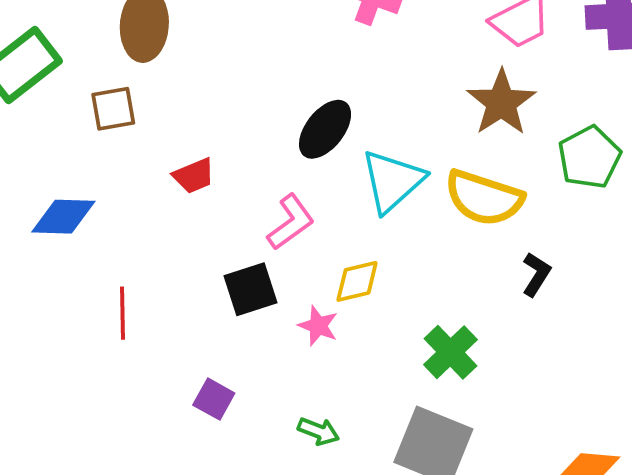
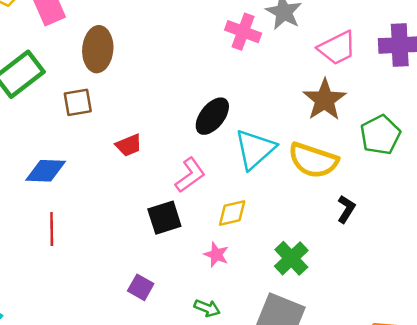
red line: (122, 313) -> (52, 229), moved
pink star: (318, 326) -> (216, 255), moved

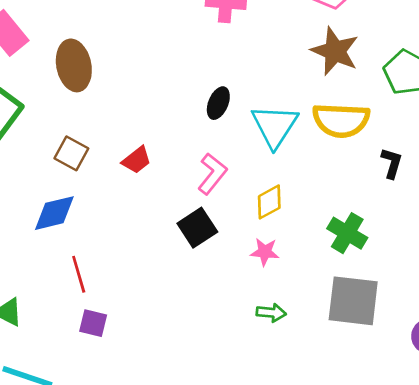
brown square: (78, 102) -> (71, 153), moved, turned -36
black ellipse: (212, 116) -> (218, 103), size x0.7
purple square: (141, 287) -> (93, 323), moved

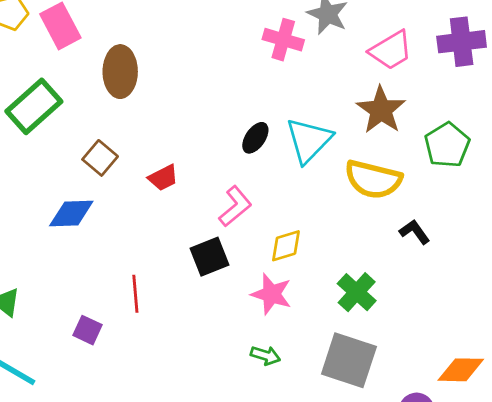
cyan triangle: (275, 126) -> (309, 140), moved
black L-shape: (392, 163) -> (415, 232), turned -64
pink star: (265, 252) -> (271, 294), size x1.4
red line: (79, 274) -> (135, 294), moved

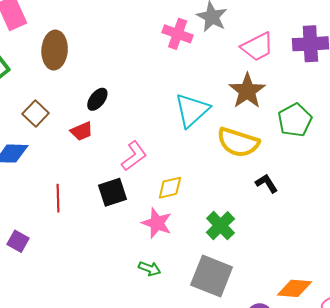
black ellipse: (255, 138) -> (97, 99), moved
red line: (135, 294) -> (58, 198), moved

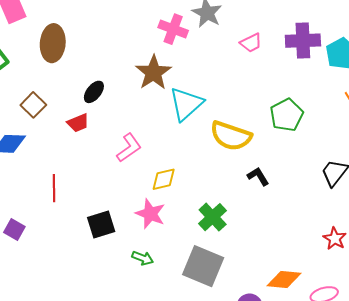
pink trapezoid: (257, 47) -> (251, 43), size x0.7
brown star: (247, 91) -> (153, 73), moved
black square: (113, 192) -> (101, 224), moved

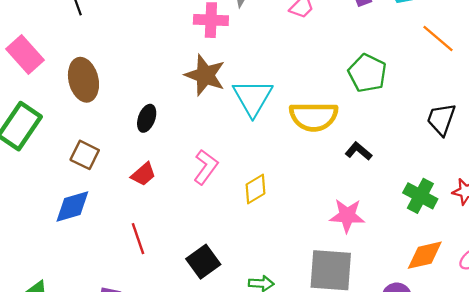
red trapezoid: (78, 123) -> (143, 174), moved
pink star: (150, 214) -> (347, 216), moved
green cross: (213, 217) -> (420, 196), moved

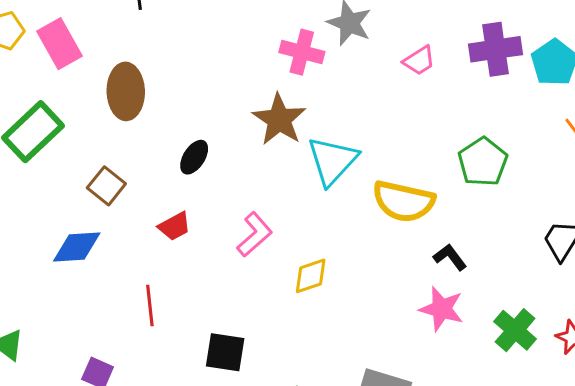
pink star: (347, 216) -> (442, 309), moved
black square: (203, 262) -> (225, 352), turned 32

